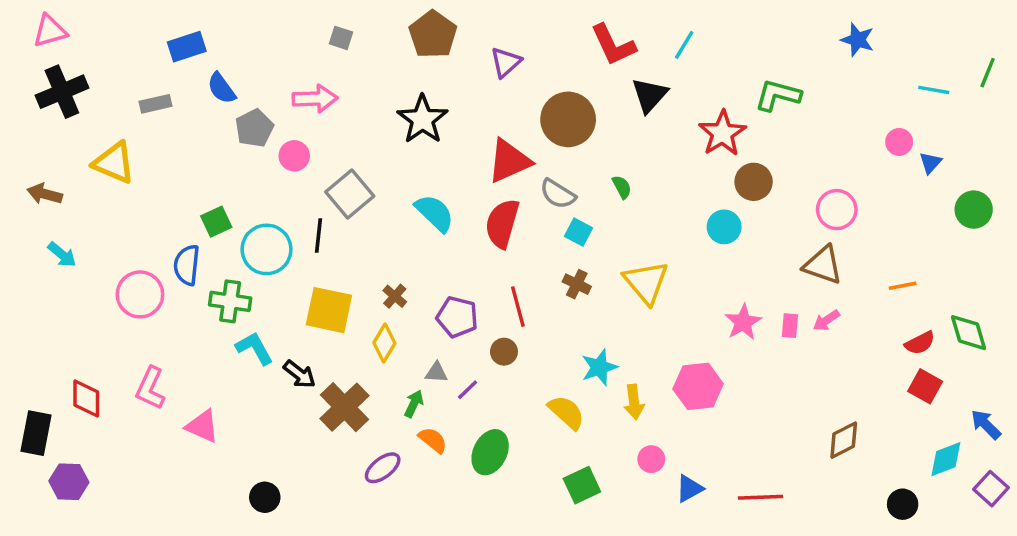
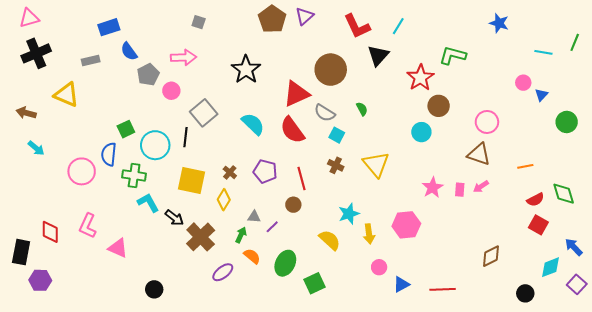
brown pentagon: (433, 34) -> (272, 19), moved
purple triangle: (506, 62) -> (304, 16), moved
red semicircle: (502, 223) -> (292, 130), turned -52
purple pentagon: (457, 317) -> (265, 171), moved
green square: (582, 485) -> (315, 283), moved

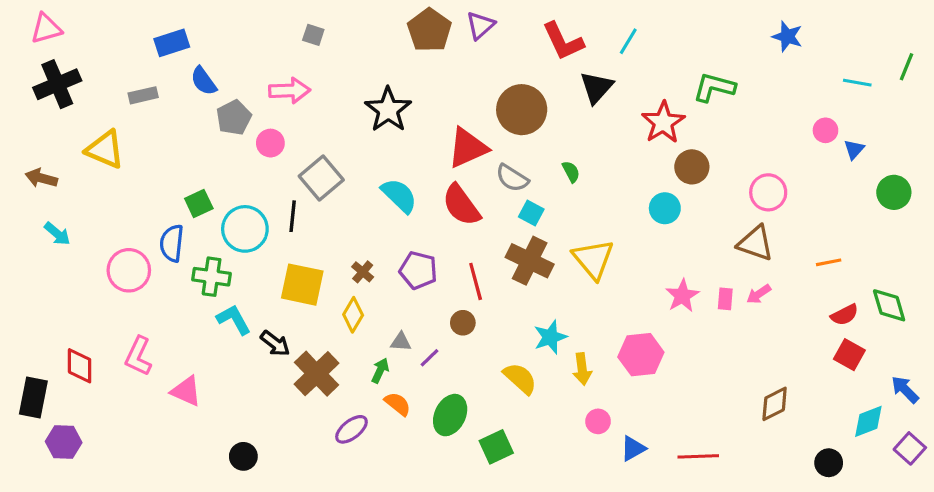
brown cross: (336, 165) -> (530, 261), size x1.8

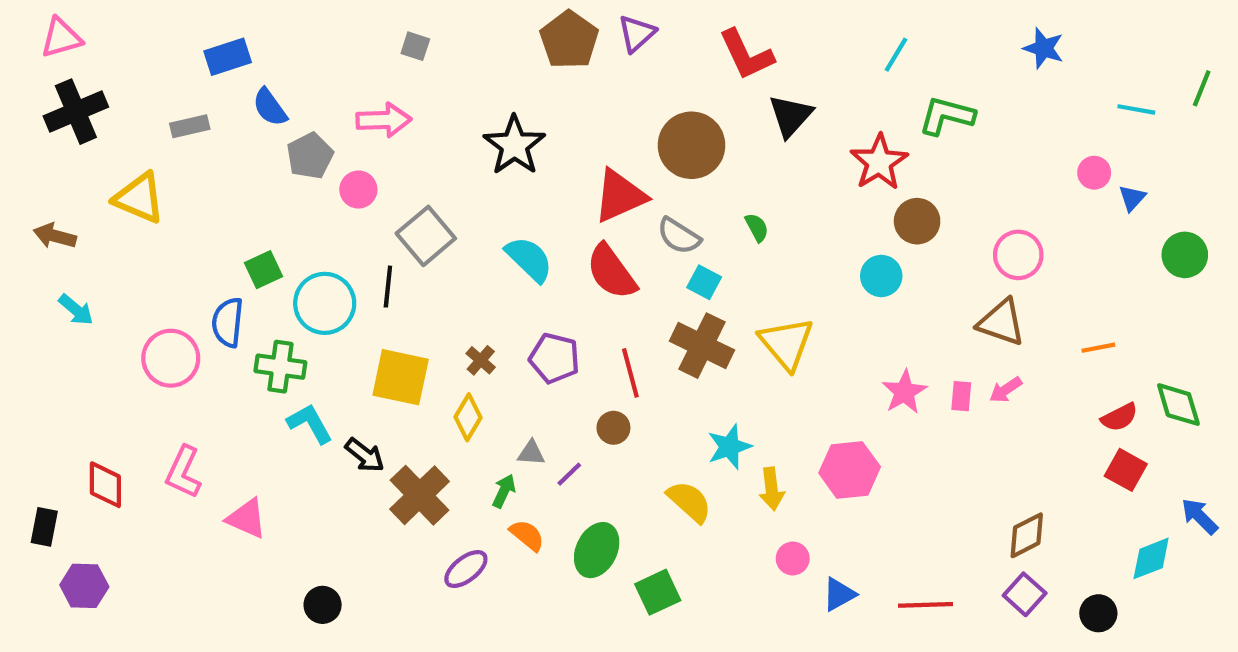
cyan line: (628, 41) -> (896, 55), moved
black rectangle: (33, 398) -> (44, 527), size x0.7
purple square: (910, 448) -> (1025, 594), moved

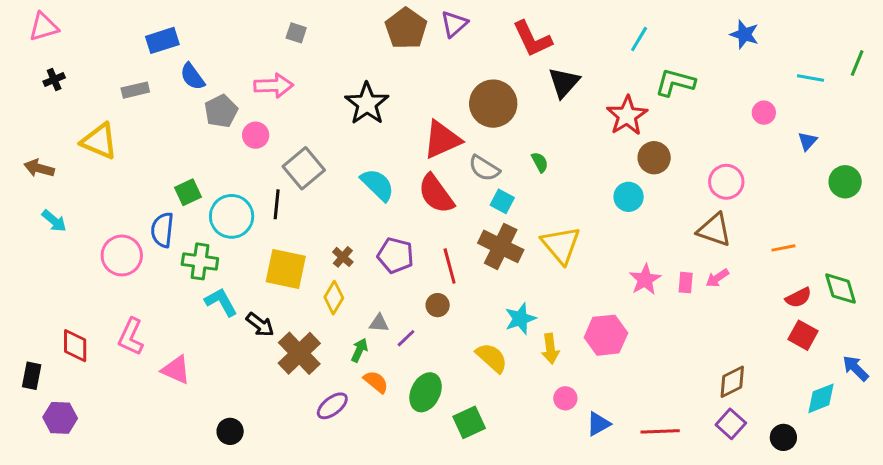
black cross: (76, 112) -> (54, 80), size x0.5
pink circle: (1094, 173) -> (764, 113), moved

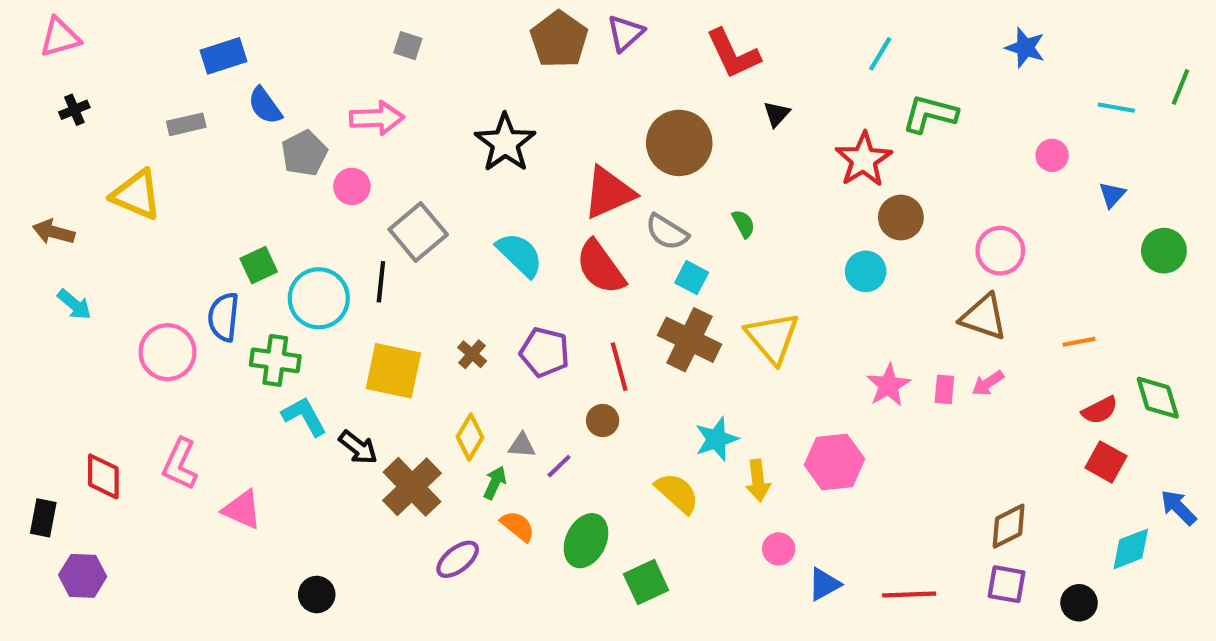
black triangle: (564, 83) -> (777, 114), size x0.6
yellow diamond: (334, 298) -> (470, 437), moved
purple square: (731, 424) -> (1007, 584), turned -32

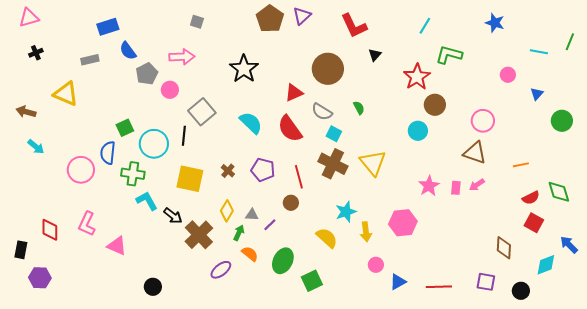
red triangle: (609, 193) -> (294, 93), size x0.7
brown diamond: (1009, 526) -> (504, 248), moved, turned -60

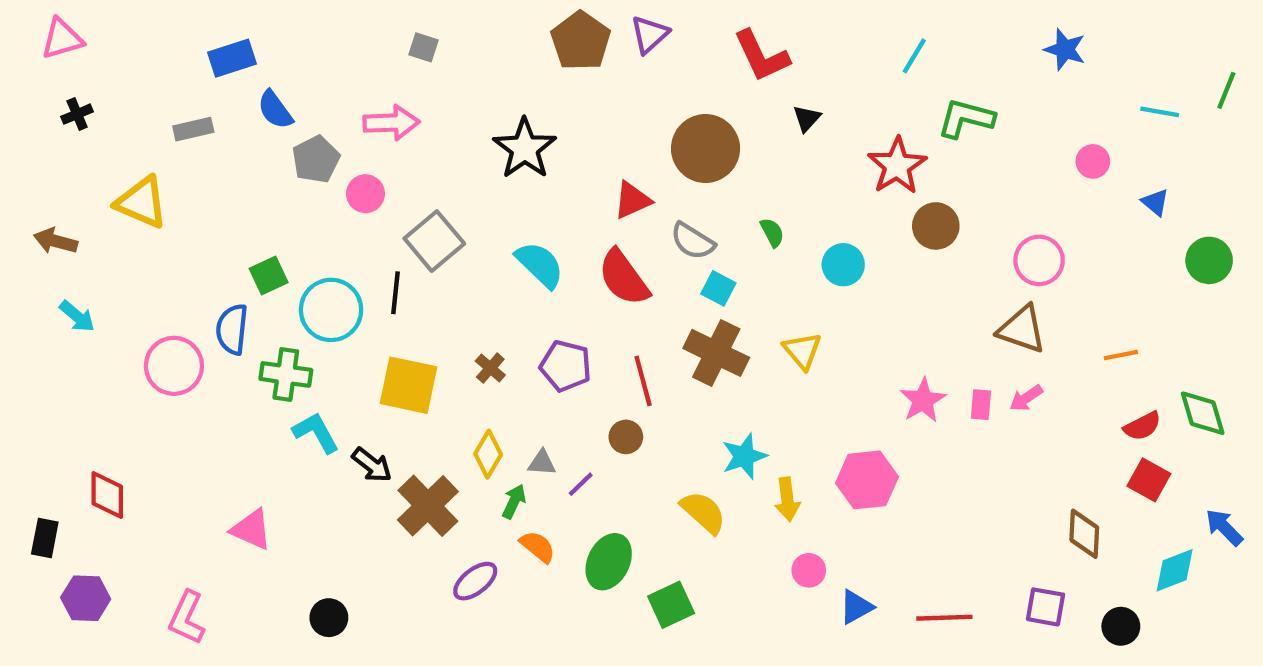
blue triangle: (537, 94) -> (1155, 202), turned -32
cyan circle: (418, 131) -> (843, 265), moved
yellow triangle: (373, 163) -> (802, 351), size x0.7
pink L-shape: (87, 224) -> (187, 618), moved

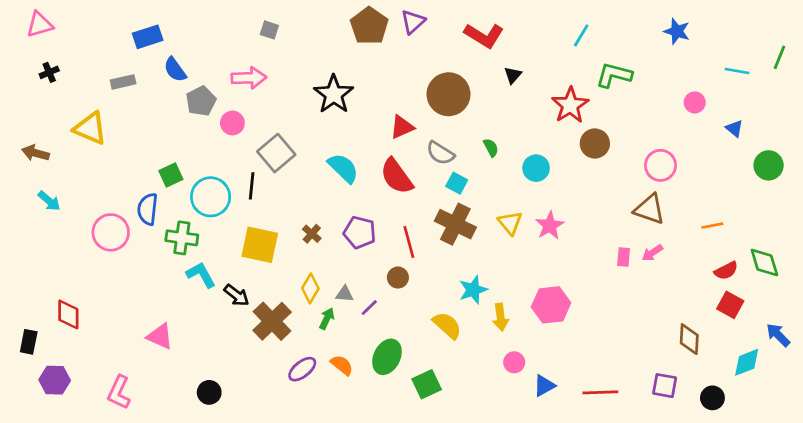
red L-shape: (761, 56) -> (484, 35), turned -33
pink star: (923, 400) -> (550, 226), moved
orange semicircle: (538, 547) -> (342, 365), moved

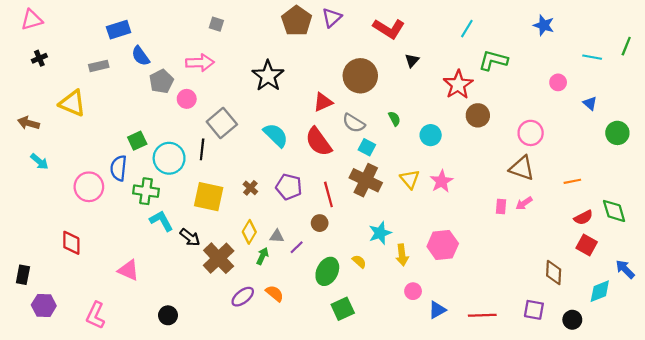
red diamond: (68, 314) -> (71, 243), moved
yellow semicircle: (447, 325) -> (359, 261), size x0.6
green ellipse: (387, 357) -> (327, 271), moved

